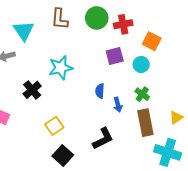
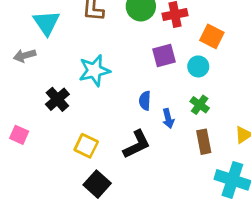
brown rectangle: (145, 123) -> (204, 142), size x0.7
yellow square: (54, 126) -> (86, 146), turned -30
black L-shape: (103, 139) -> (137, 144), moved

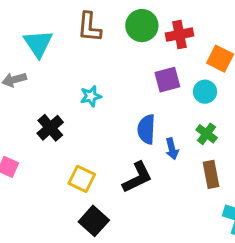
cyan star: (94, 71) -> (91, 96), size x0.6
blue semicircle: (145, 101) -> (146, 129), size x1.4

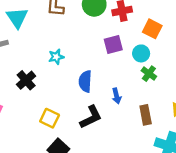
blue semicircle: (146, 129) -> (85, 81), moved
green cross: (207, 134) -> (149, 74), moved

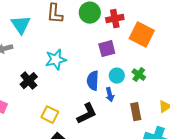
orange square: (152, 29) -> (142, 35), size x1.4
cyan circle: (141, 53) -> (117, 76), moved
cyan star: (56, 57) -> (56, 60), size x1.5
blue semicircle: (85, 81) -> (93, 81), moved

